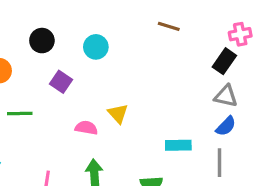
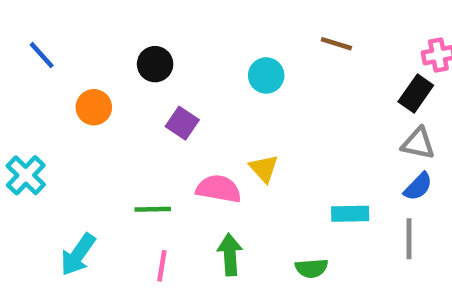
cyan circle: (96, 47) -> (266, 75), moved
green line: (20, 114) -> (153, 209), moved
pink semicircle: (86, 128) -> (219, 189), size x1.4

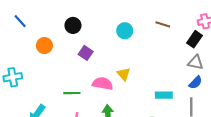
brown line: (336, 44) -> (163, 24), moved
cyan cross: (26, 175) -> (13, 77), turned 36

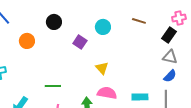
purple square: (86, 53) -> (80, 42), moved
pink semicircle: (103, 84) -> (107, 93), moved
cyan rectangle: (164, 95) -> (140, 97), moved

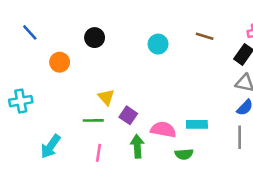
purple square: (80, 42) -> (128, 115), moved
yellow triangle: (102, 68) -> (106, 97), moved
cyan rectangle: (140, 97) -> (197, 124), moved

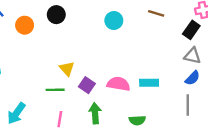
orange circle: (60, 62) -> (25, 25), moved
cyan rectangle: (197, 124) -> (149, 83), moved
pink semicircle: (163, 130) -> (119, 84), moved

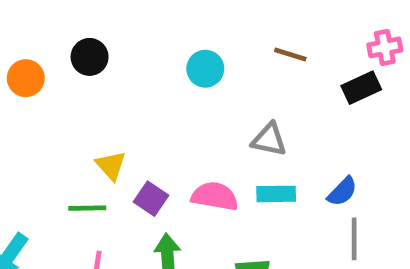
black rectangle: (191, 30) -> (361, 88), turned 30
gray triangle: (192, 56) -> (269, 140), moved
blue semicircle: (192, 78) -> (342, 192), moved

